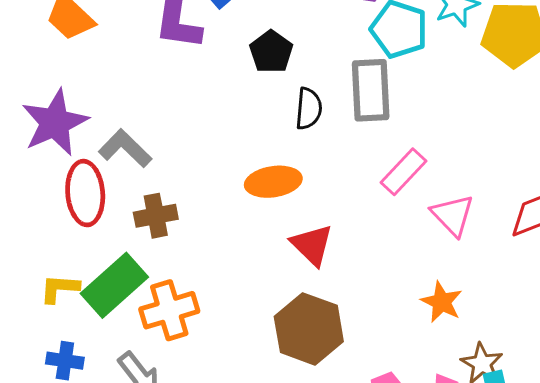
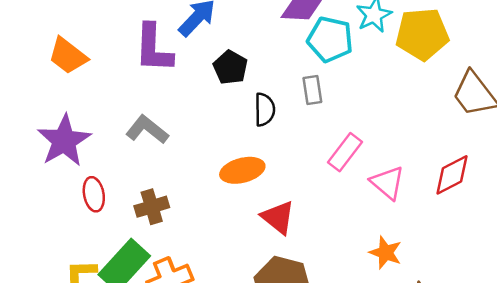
gray rectangle: (371, 90) -> (312, 90), size x0.6
gray L-shape: (125, 148) -> (147, 130), moved
red ellipse: (85, 193) -> (94, 194), size x0.7

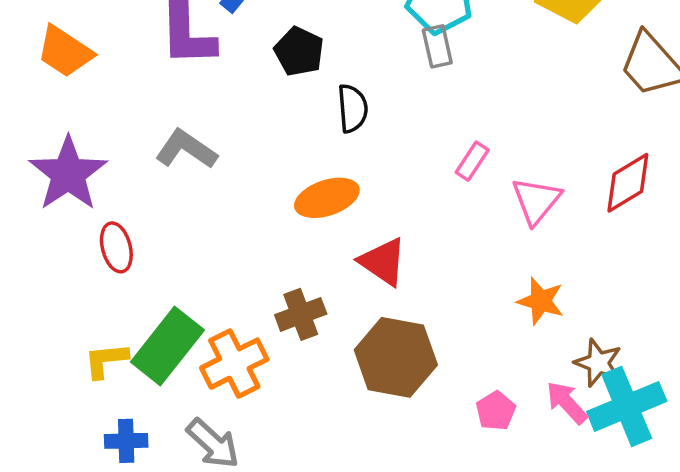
gray rectangle: (312, 90) -> (437, 46), moved
pink rectangle: (345, 152) -> (472, 161), size x0.7
pink triangle: (388, 183) -> (536, 201), turned 33
brown cross: (152, 207) -> (301, 314), moved

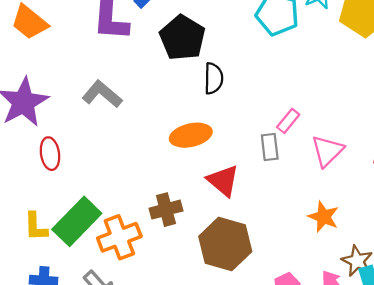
gray rectangle: (437, 46) -> (270, 147), moved
black pentagon: (299, 51) -> (182, 38), size x1.4
yellow L-shape: (106, 360) -> (36, 227), turned -92

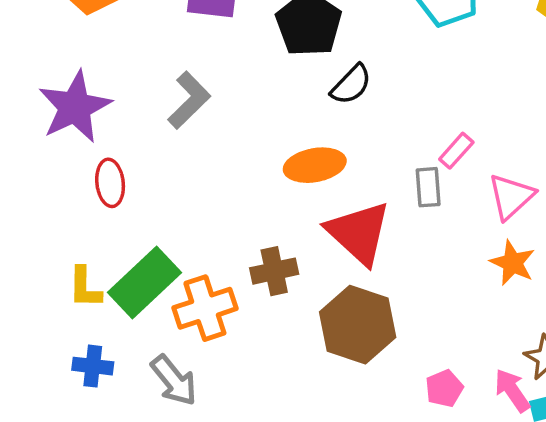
black semicircle: (214, 78) -> (351, 85), turned 40
gray L-shape: (102, 94) -> (189, 100), turned 93
red triangle: (223, 181) -> (359, 233), size x1.4
orange star: (324, 217) -> (513, 263), moved

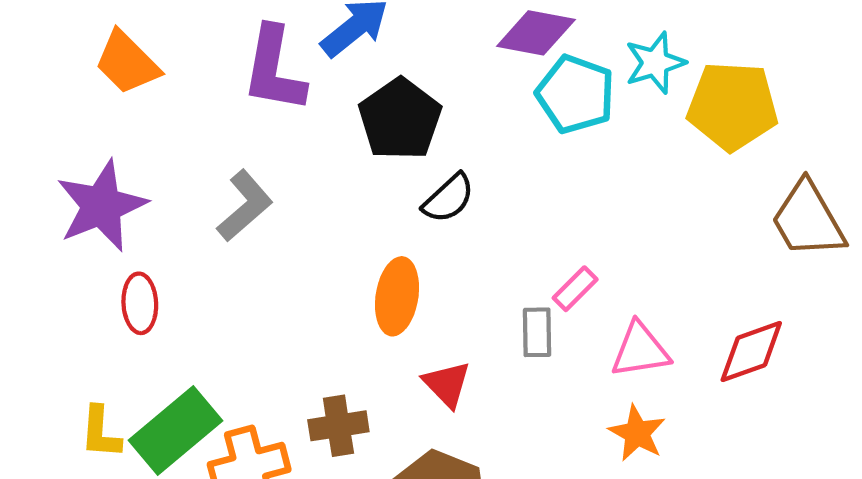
orange ellipse: (315, 165) -> (397, 296), turned -74
pink triangle: (511, 196) -> (640, 350), turned 30
red triangle: (359, 233) -> (447, 384), size x0.6

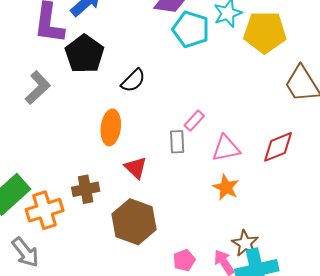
black pentagon: (400, 119) -> (84, 54), moved

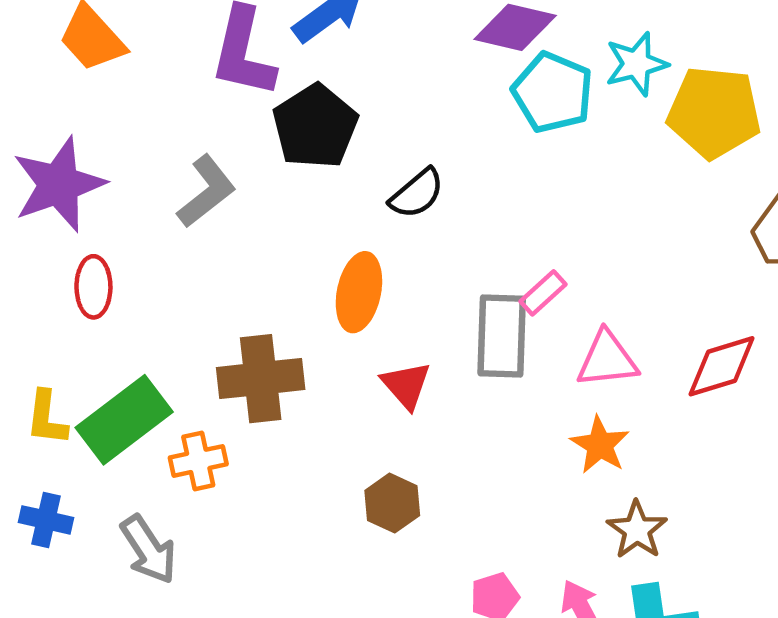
gray rectangle: (177, 142) -> (502, 336), size x1.6
brown cross: (86, 189) -> (261, 379), moved, size x1.4
orange cross: (45, 210) -> (198, 461), size x0.7
brown hexagon: (134, 222) -> (392, 503), size x0.6
brown star: (245, 243) -> (637, 530), moved

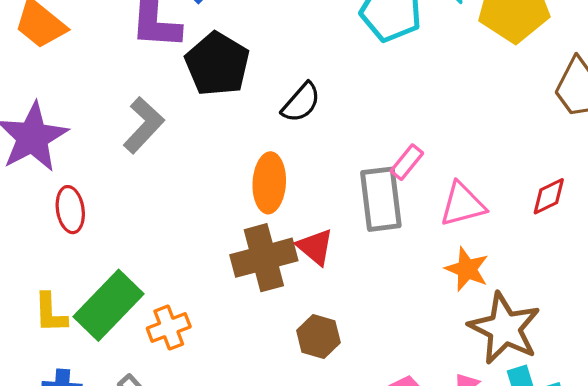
red diamond: (722, 366) -> (549, 196), size x0.7
brown cross: (261, 379) -> (264, 258), moved
brown star: (637, 530) -> (504, 328), size x1.6

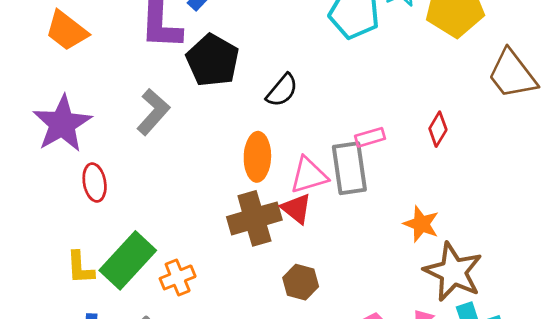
pink rectangle: (407, 162) -> (370, 137), turned 36
red diamond: (549, 196) -> (438, 129), moved, turned -32
pink triangle: (462, 204) -> (309, 175), moved

